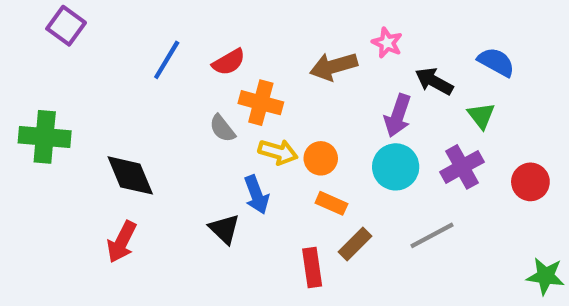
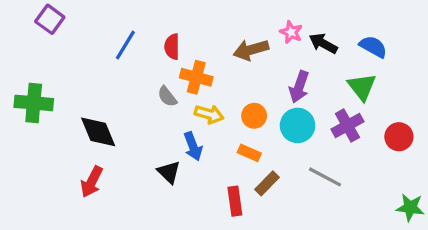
red semicircle: (229, 62) -> (172, 47), turned 120
black arrow: (434, 81) -> (323, 43), moved
green triangle: (481, 116) -> (362, 87), size x1.4
orange circle: (321, 158) -> (254, 116), moved
gray line: (432, 235) -> (325, 177), turned 56

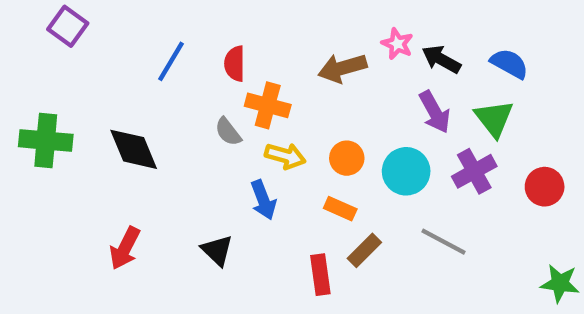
purple arrow: (299, 87) -> (435, 112), moved, turned -48
black diamond: (98, 132) -> (134, 149), moved
black triangle: (169, 172) -> (217, 250), moved

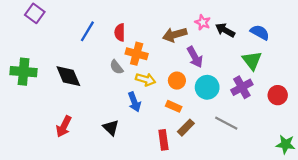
purple arrow: (435, 112) -> (195, 57), moved

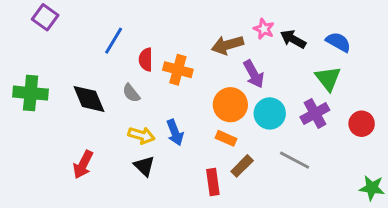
red semicircle: (120, 32) -> (146, 60), moved
gray semicircle: (116, 67) -> (131, 93), moved
yellow arrow: (146, 79) -> (141, 135), moved
orange circle: (177, 81) -> (230, 105), size x1.5

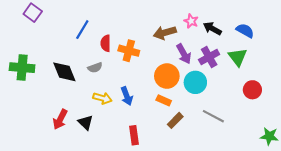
gray semicircle: (131, 93) -> (95, 68), turned -72
purple cross: (315, 113) -> (209, 57), moved
red circle: (362, 124) -> (252, 90), moved
black triangle: (144, 166) -> (85, 123), moved
red rectangle: (213, 182) -> (134, 135), moved

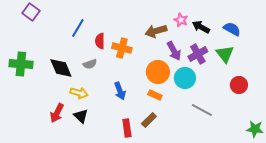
yellow arrow: (102, 98) -> (79, 93), moved
brown rectangle: (175, 120) -> (149, 120), moved

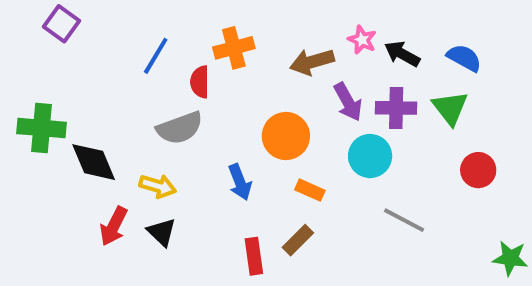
orange cross: (122, 48) -> (234, 48), moved, turned -30
purple cross: (198, 54) -> (396, 108), turned 30
gray semicircle: (90, 64) -> (180, 128), size x1.6
black diamond: (61, 68) -> (94, 162), moved
orange circle: (158, 72) -> (286, 136), moved

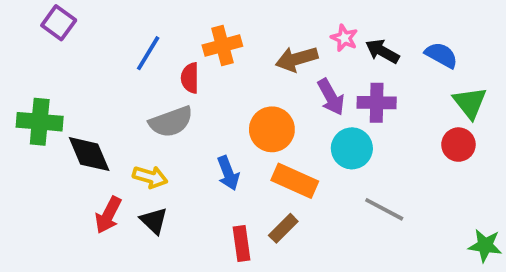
green triangle: (450, 108) -> (470, 103), moved
red circle: (478, 170) -> (458, 145), moved
orange rectangle: (310, 190) -> (295, 181), size x1.6

